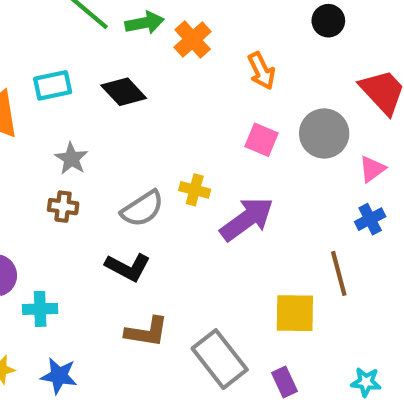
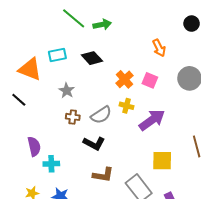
orange cross: (193, 39) -> (124, 79), moved
pink square: (261, 140) -> (150, 80), moved
brown cross: (63, 207) -> (73, 117), moved
yellow square: (295, 313) -> (162, 161), moved

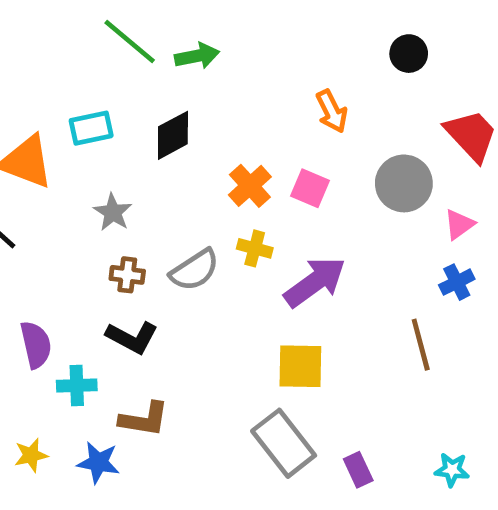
black diamond: (92, 58) -> (173, 135), turned -75
black L-shape: (94, 143) -> (132, 337), moved
yellow square: (162, 161) -> (300, 366), moved
brown L-shape: (103, 175) -> (144, 419), moved

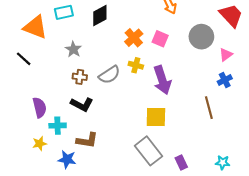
purple arrow: (315, 282) -> (162, 80), turned 108
yellow star: (31, 455) -> (40, 144), moved

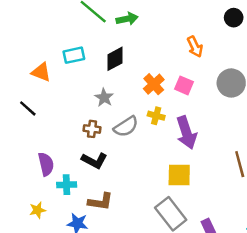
orange triangle: (35, 27) -> (41, 72), size x0.7
gray star: (73, 49) -> (104, 98), moved
yellow star: (40, 144) -> (38, 210), moved

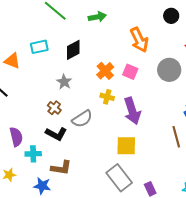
green arrow: (127, 19) -> (97, 17), moved
orange arrow: (195, 47) -> (139, 40), size x1.4
gray semicircle: (126, 127) -> (82, 119), moved
brown cross: (92, 129) -> (54, 108), turned 32

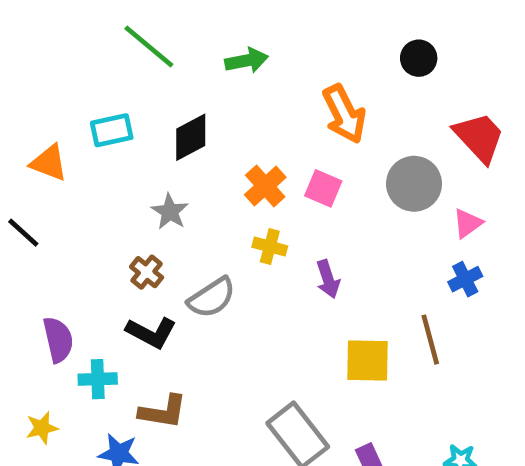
purple arrow: (132, 111) -> (328, 279), size x0.6
yellow square: (126, 146) -> (368, 360), moved

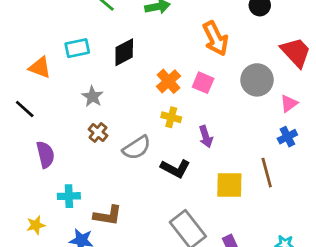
gray star: (170, 212) -> (92, 97), moved
black L-shape: (151, 333) -> (175, 168), moved
purple semicircle: (58, 340) -> (45, 155), moved

